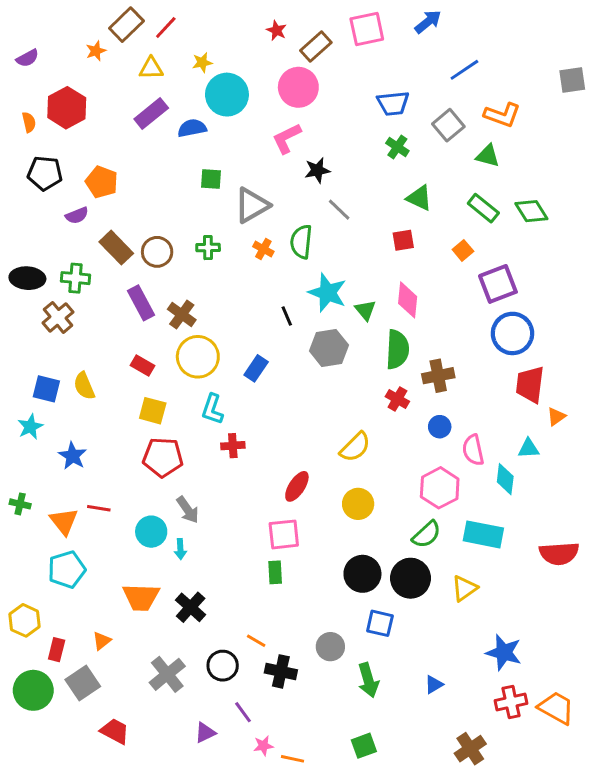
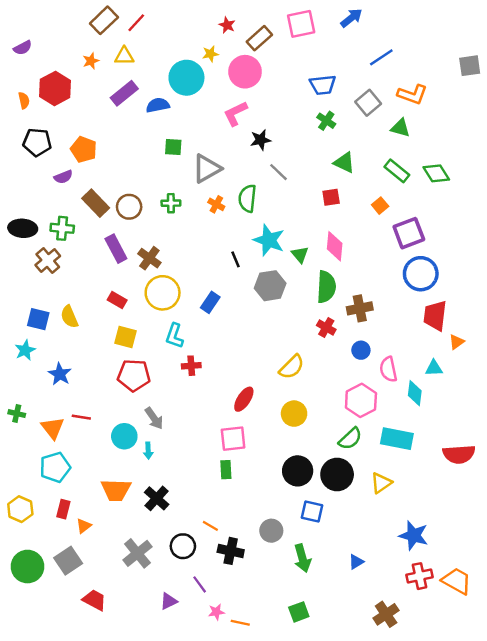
orange star: (96, 51) -> (91, 61), moved
yellow star: (202, 63) -> (210, 54), moved
red rectangle: (57, 650) -> (63, 509), moved

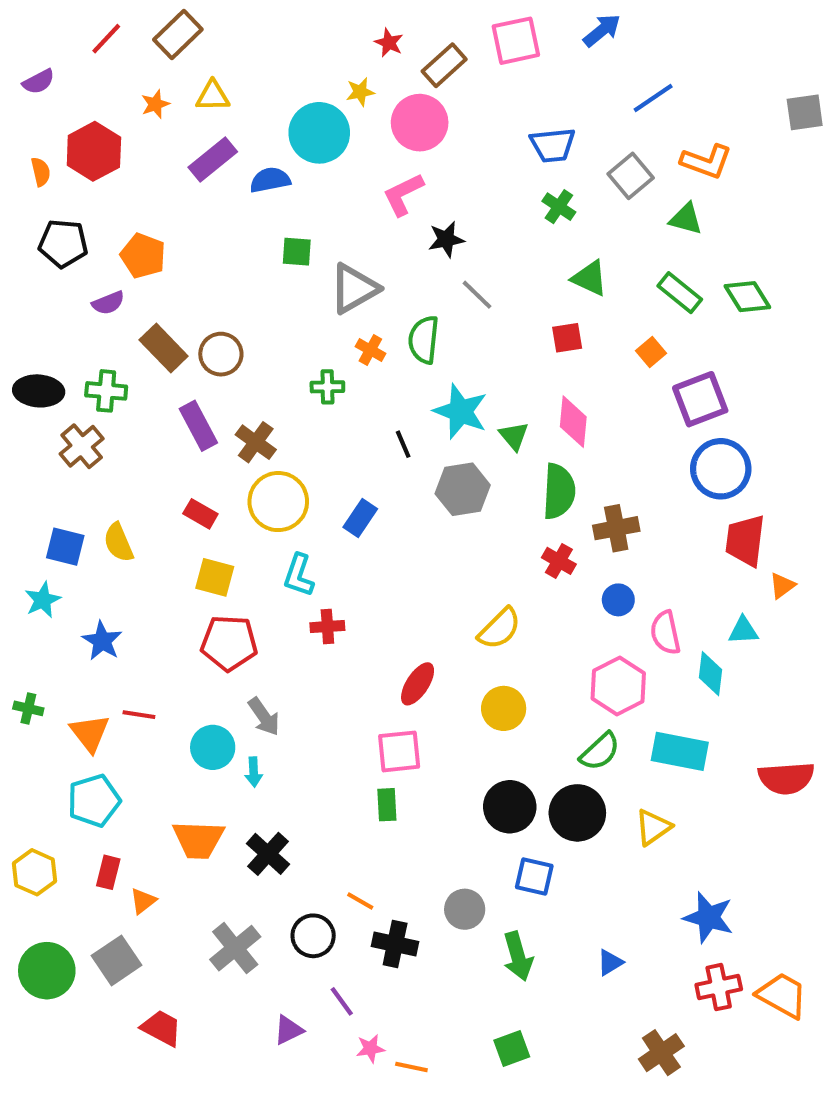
red line: (136, 23) -> (106, 39), moved
green cross: (171, 203) -> (327, 387), moved

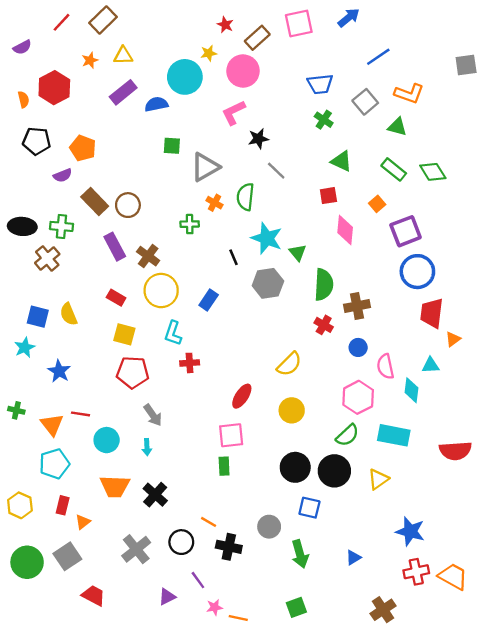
pink diamond: (573, 422) -> (345, 230), moved
cyan circle: (213, 747) -> (107, 440), moved

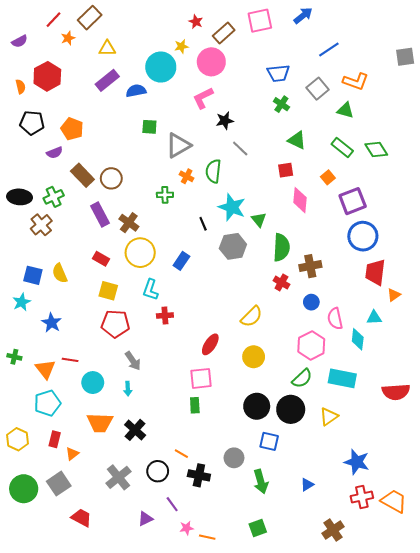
orange star: (90, 60) -> (68, 38), moved
green cross: (61, 226) -> (54, 197), turned -30

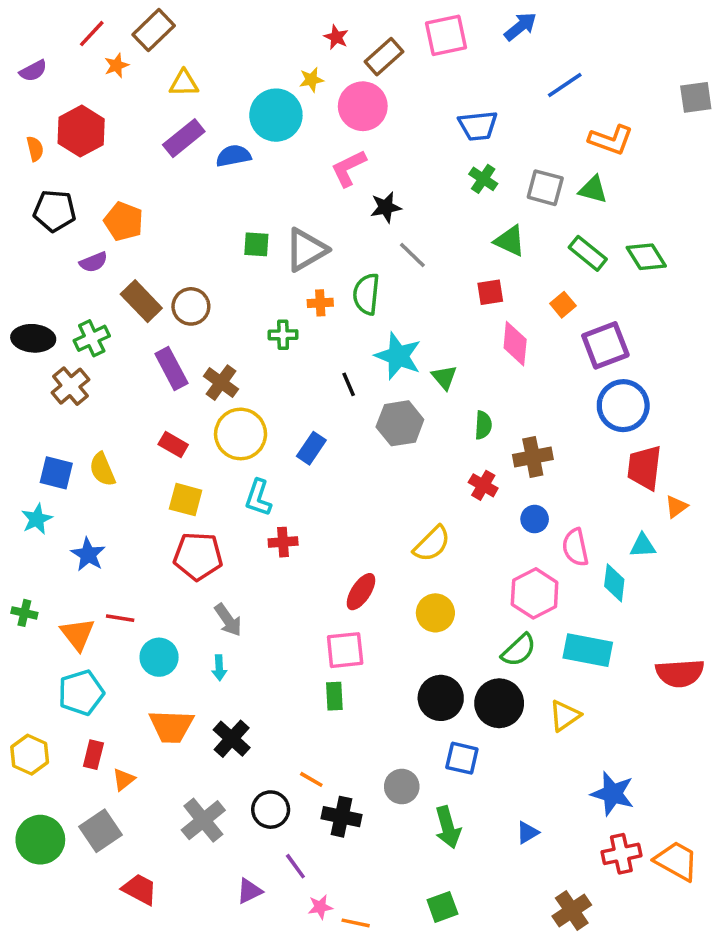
gray square: (318, 89) -> (545, 188), moved, turned -35
green square: (149, 127) -> (256, 244), moved
orange cross: (187, 176) -> (320, 303), turned -32
green semicircle: (281, 247) -> (483, 425), size x0.6

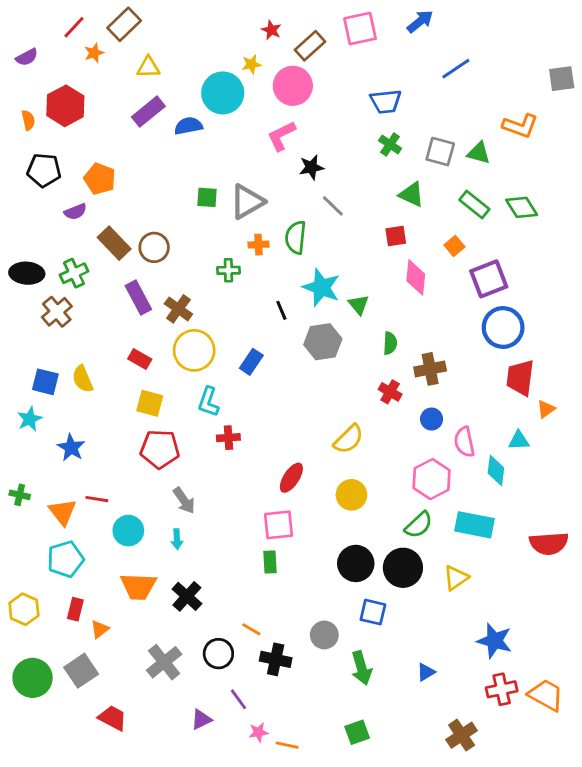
orange L-shape: (611, 140) -> (520, 126), moved

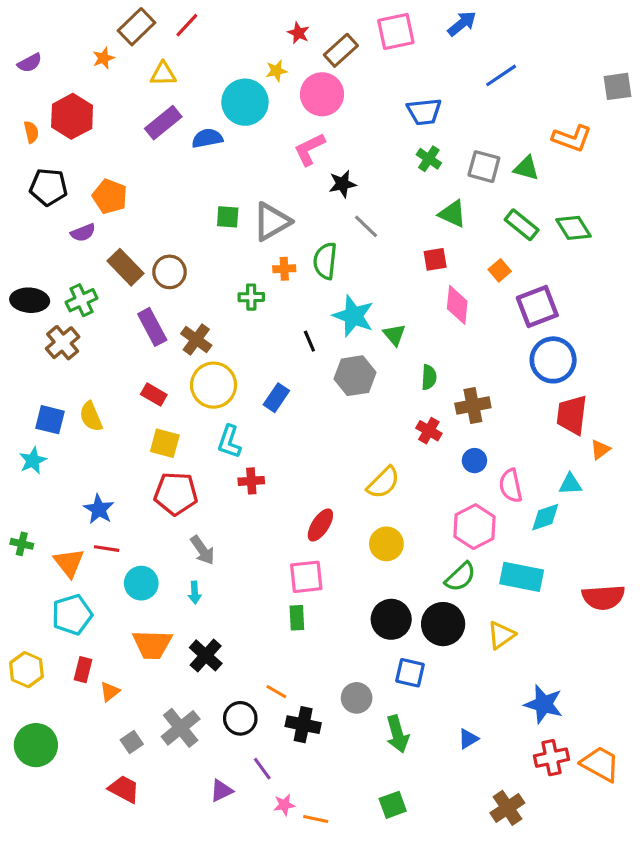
red line: (74, 27) -> (187, 25), moved
blue star: (71, 448) -> (99, 509), moved
cyan diamond: (496, 471) -> (545, 517), turned 64
gray square: (81, 671) -> (132, 742), moved, size x0.6

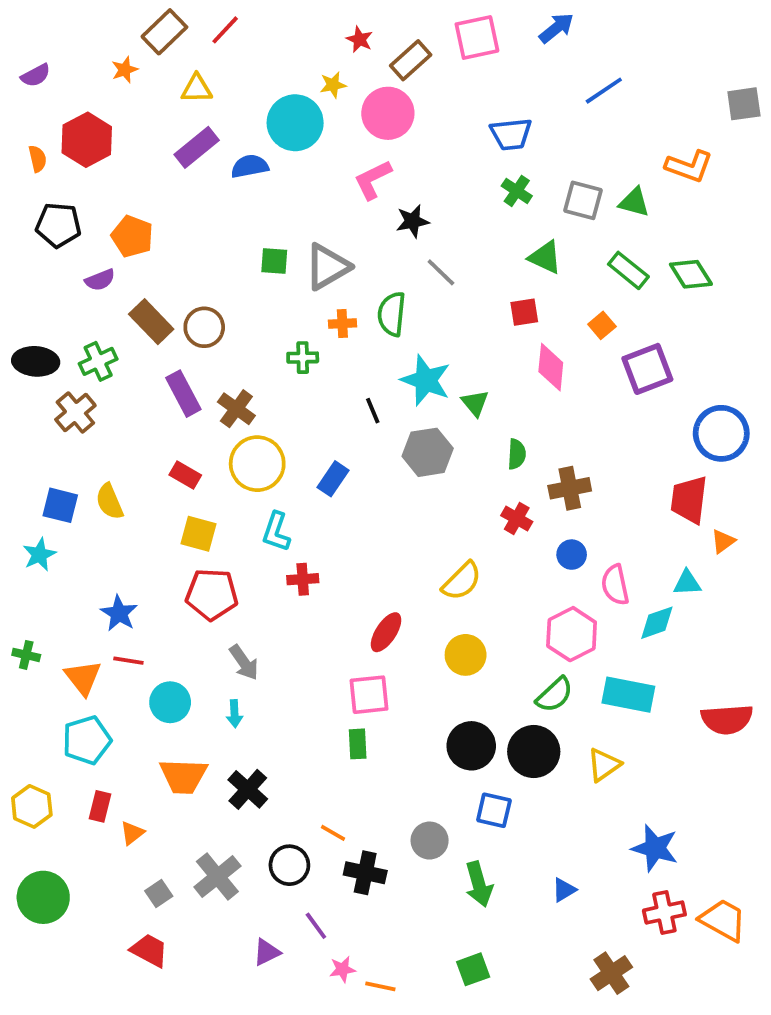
blue circle: (553, 360) -> (721, 433), moved

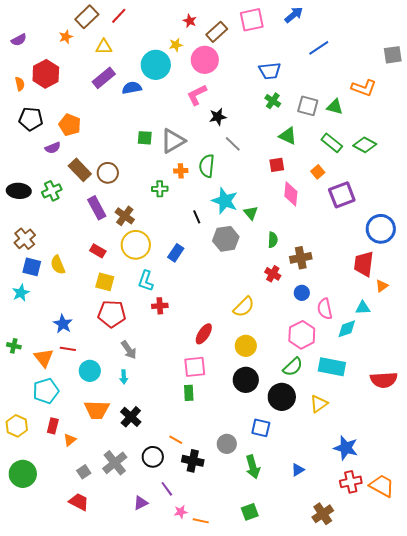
green diamond: (691, 274) -> (365, 145), turned -30
brown cross: (75, 413) -> (25, 239), moved
black circle: (471, 746) -> (246, 380), moved

